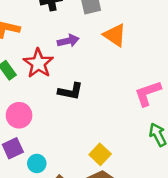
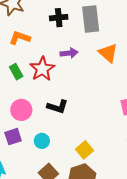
black L-shape: (70, 91) -> (57, 107), moved
cyan circle: (37, 163) -> (42, 141), moved

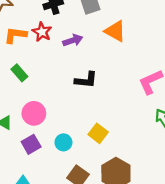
red star: (42, 69) -> (42, 32), moved, size x0.7
black L-shape: (57, 107) -> (86, 80), moved
yellow square: (84, 150) -> (98, 133), moved

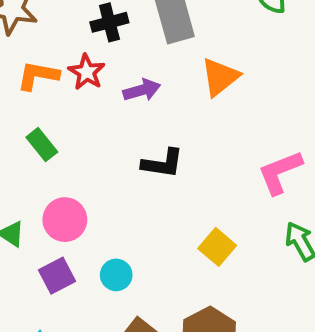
orange triangle: (115, 31) -> (220, 77), turned 50
yellow square: (98, 133) -> (217, 247), moved

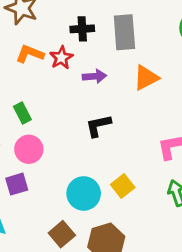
green rectangle: (42, 145) -> (22, 113), moved
black L-shape: (163, 163) -> (98, 126), turned 148
cyan circle: (116, 275) -> (84, 193), moved, size x1.6

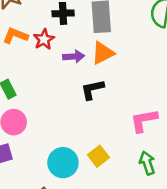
orange triangle: (146, 78) -> (103, 53), moved
black L-shape: (98, 126) -> (92, 89), moved

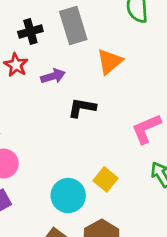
orange triangle: (103, 53) -> (110, 61), moved
black L-shape: (92, 89) -> (82, 108), turned 35

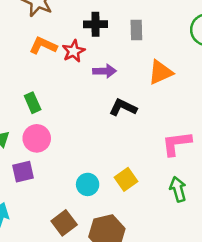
gray rectangle: (73, 26) -> (136, 30), size x0.6
cyan circle: (68, 196) -> (88, 184), size x0.7

